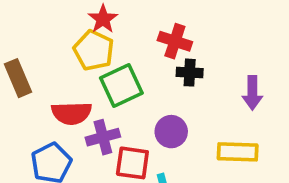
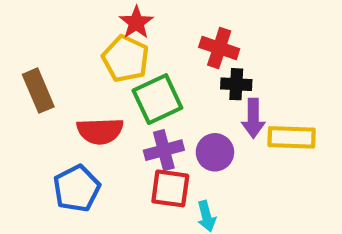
purple arrow: (252, 93) -> (253, 118), moved
purple cross: (103, 137) -> (164, 150), moved
yellow rectangle: (238, 152) -> (292, 137), moved

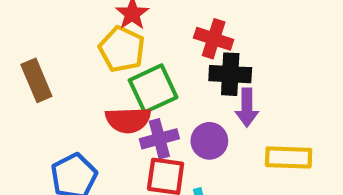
black cross: (236, 84) -> (230, 74), size x1.4
red semicircle: (100, 131) -> (128, 120), moved
yellow rectangle: (292, 137) -> (289, 158), moved

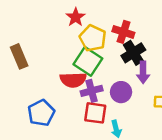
yellow pentagon: (122, 49) -> (93, 38), moved
black cross: (230, 74) -> (133, 53), turned -35
green square: (153, 89) -> (88, 61), turned -32

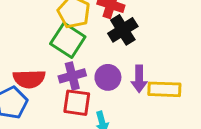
purple arrow: (143, 72) -> (139, 79), moved
red semicircle: (73, 80) -> (29, 79), moved

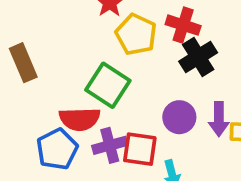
green square: (68, 40) -> (108, 85), moved
purple cross: (72, 76) -> (110, 145), moved

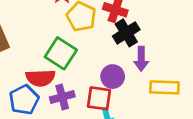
purple arrow: (219, 119) -> (141, 59), moved
red square: (140, 149) -> (99, 98), moved

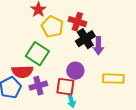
purple arrow: (141, 59) -> (98, 46), moved

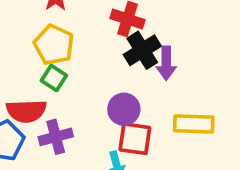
yellow pentagon: (52, 27) -> (54, 45), moved
green square: (37, 54) -> (54, 78), size x0.6
red square: (65, 87) -> (135, 139), moved

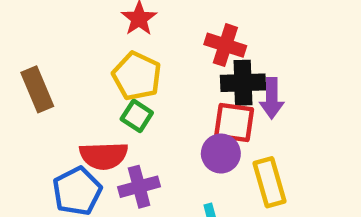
black cross: (142, 50) -> (243, 83), turned 30
yellow rectangle: (194, 124) -> (270, 182), moved, turned 72
red square: (135, 139) -> (234, 123), moved

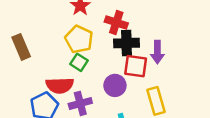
red cross: (225, 45) -> (116, 22), moved
black cross: (243, 83) -> (127, 43), moved
purple circle: (221, 153) -> (115, 85), moved

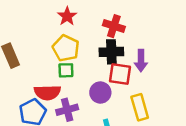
red cross: (116, 22) -> (114, 26), moved
green square: (79, 62) -> (66, 70), turned -35

